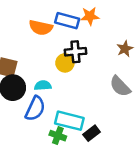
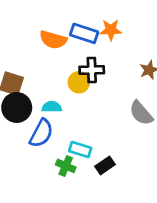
cyan rectangle: (69, 121) -> (80, 150), size x0.7

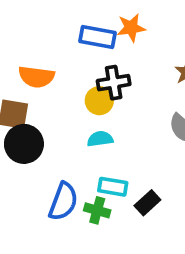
orange semicircle: (53, 40) -> (36, 77), moved
cyan semicircle: (52, 107) -> (100, 139), moved
blue semicircle: (41, 133) -> (63, 201), moved

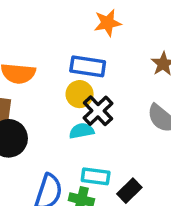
blue rectangle: (98, 37) -> (88, 66), moved
black cross: (114, 83) -> (98, 111), moved, turned -32

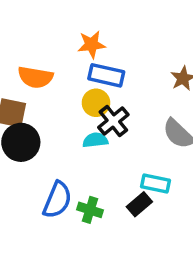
orange star: (108, 23) -> (91, 44), moved
cyan rectangle: (96, 176) -> (155, 184), moved

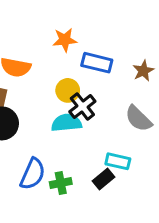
blue rectangle: (106, 75) -> (97, 63), moved
cyan semicircle: (95, 140) -> (66, 123), size x1.4
green cross: (90, 210) -> (61, 183), turned -30

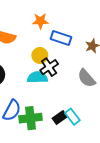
cyan rectangle: (118, 161) -> (72, 117), moved, turned 35
green cross: (61, 183) -> (30, 118), size x1.5

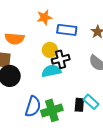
black cross: (49, 67) -> (61, 59), turned 30
black rectangle: (60, 117) -> (79, 105), turned -40

